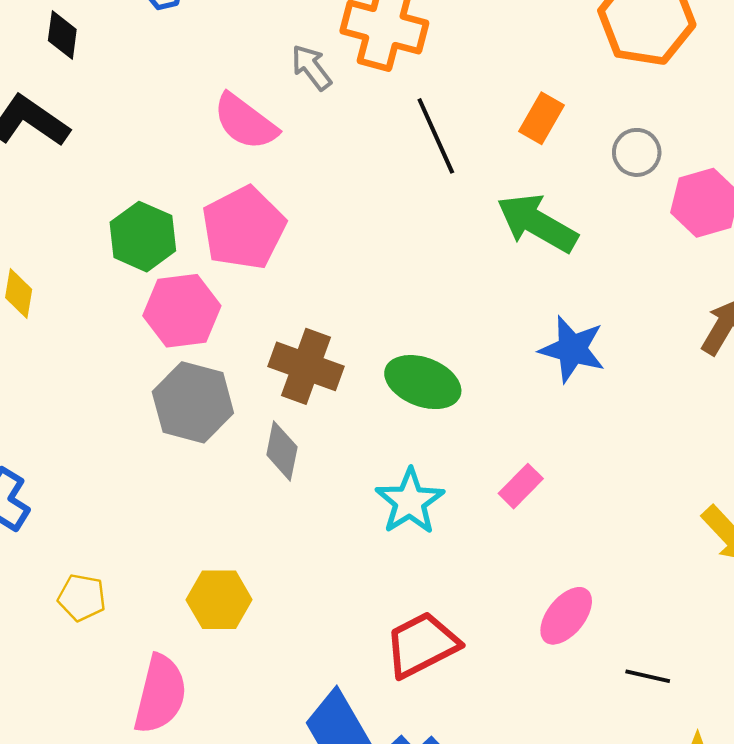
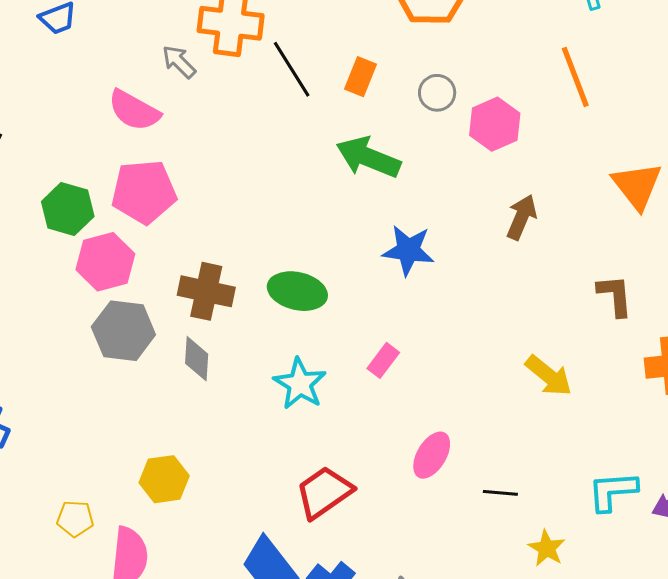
black line: (436, 136) -> (292, 69), moved
pink pentagon: (244, 228) -> (144, 192), turned 30
yellow pentagon: (82, 597) -> (75, 519), moved

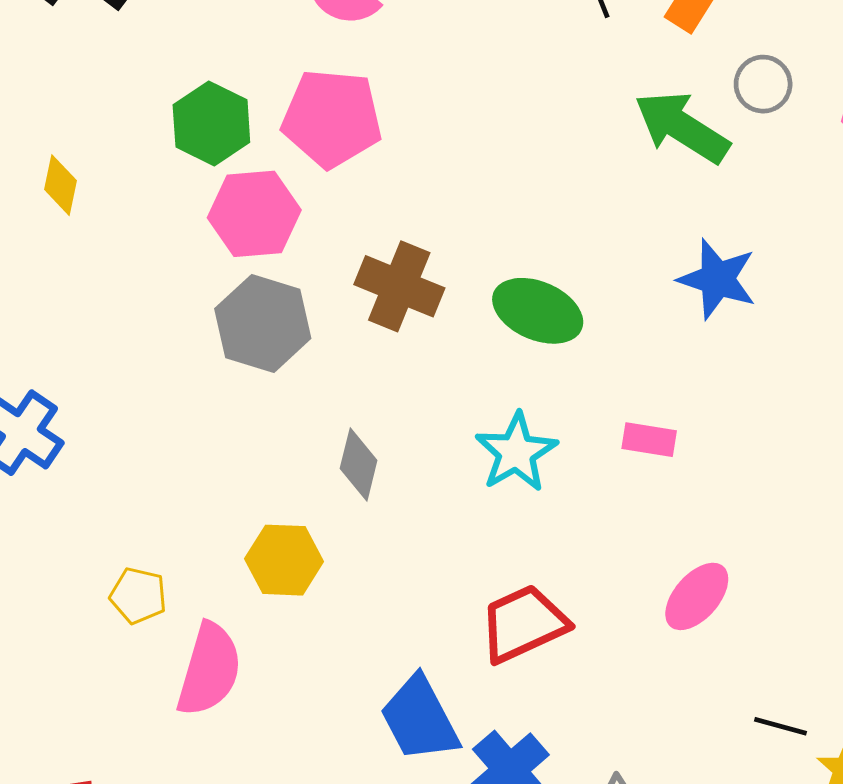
gray circle: (437, 93) -> (763, 84), moved
gray diamond: (197, 359) -> (359, 464), moved
pink rectangle: (383, 360) -> (649, 440), turned 52
black line: (500, 493) -> (780, 726), moved

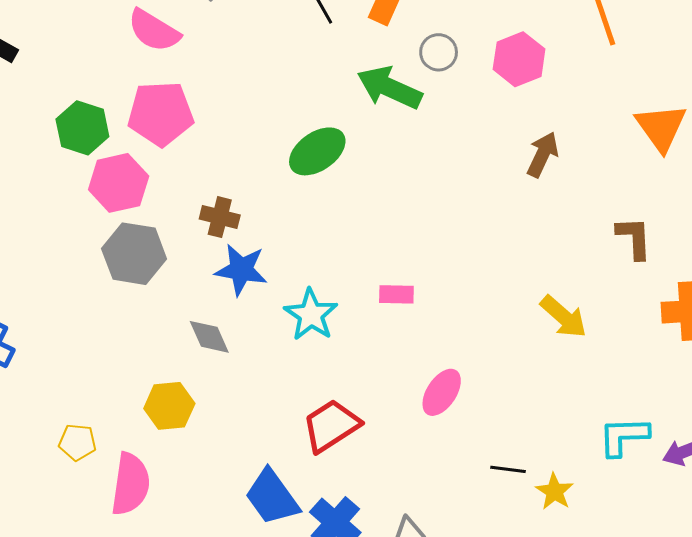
blue star: (717, 279) -> (241, 270), moved
brown cross: (399, 286) -> (220, 217), size x0.7
green ellipse: (538, 311) -> (317, 151), moved, turned -50
gray diamond: (359, 464) -> (209, 337), turned -30

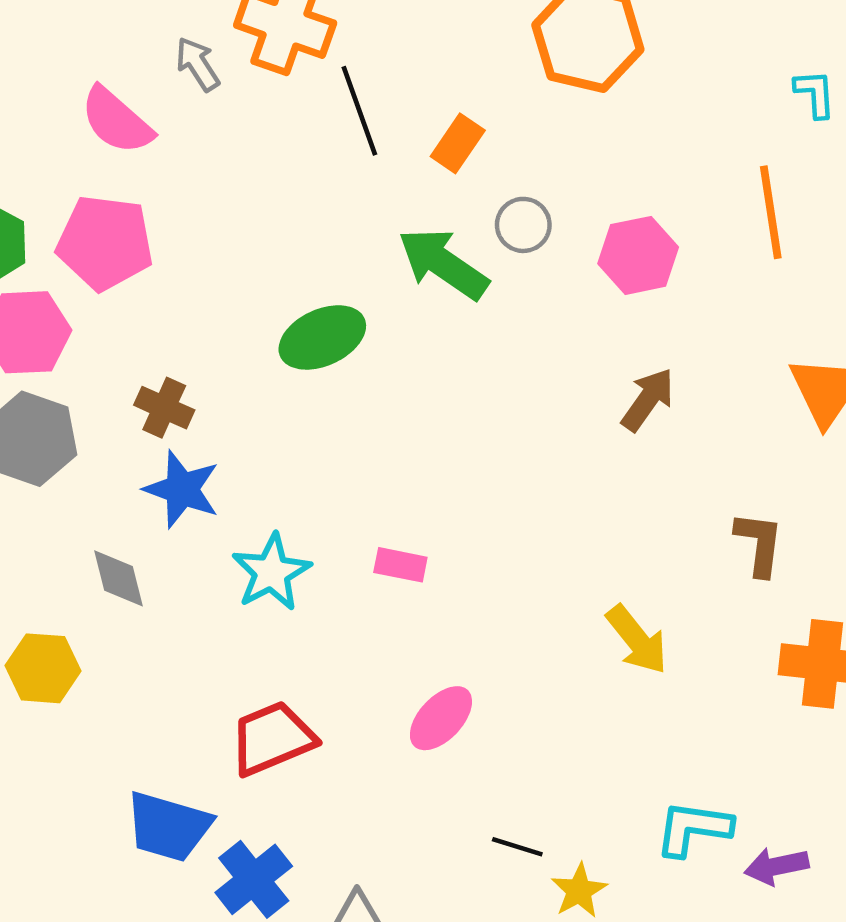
blue trapezoid: (272, 497) -> (169, 827), turned -48

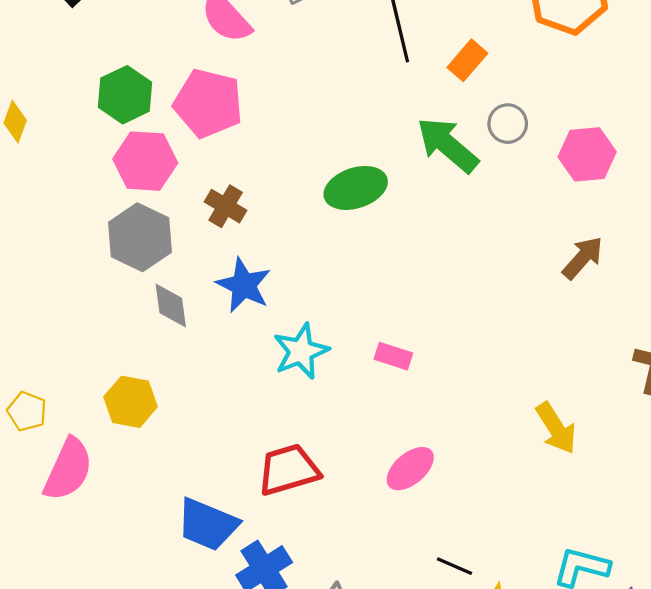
brown cross: (164, 408) -> (226, 206), moved
gray diamond: (119, 578) -> (171, 305), moved

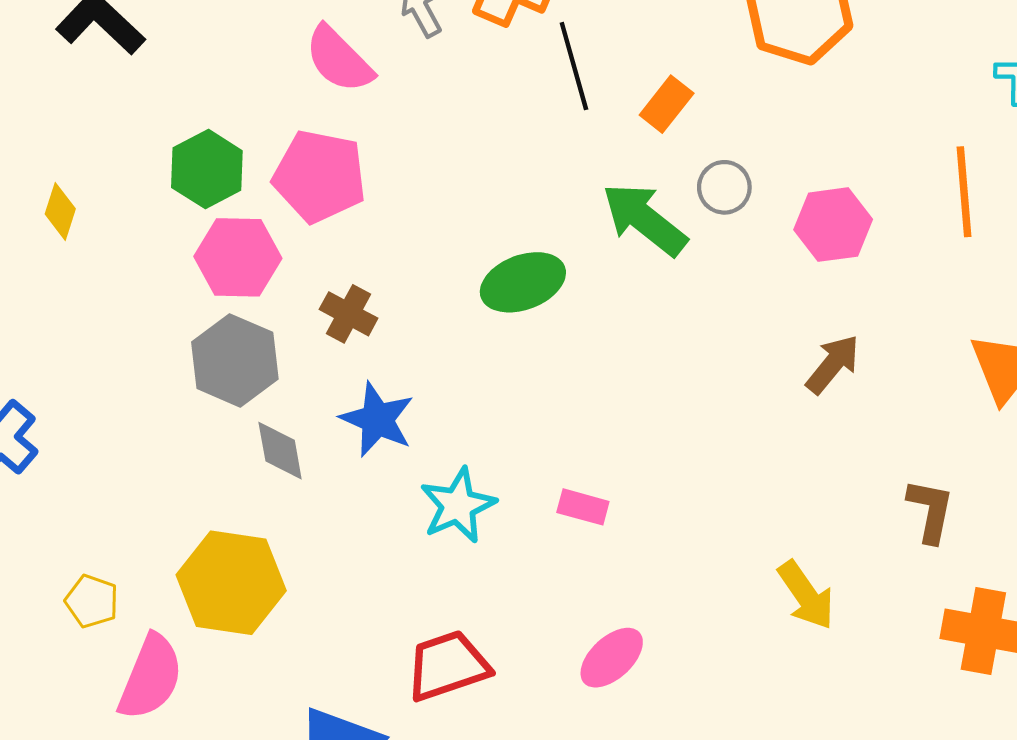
yellow hexagon: (131, 402) -> (231, 583), size x1.5

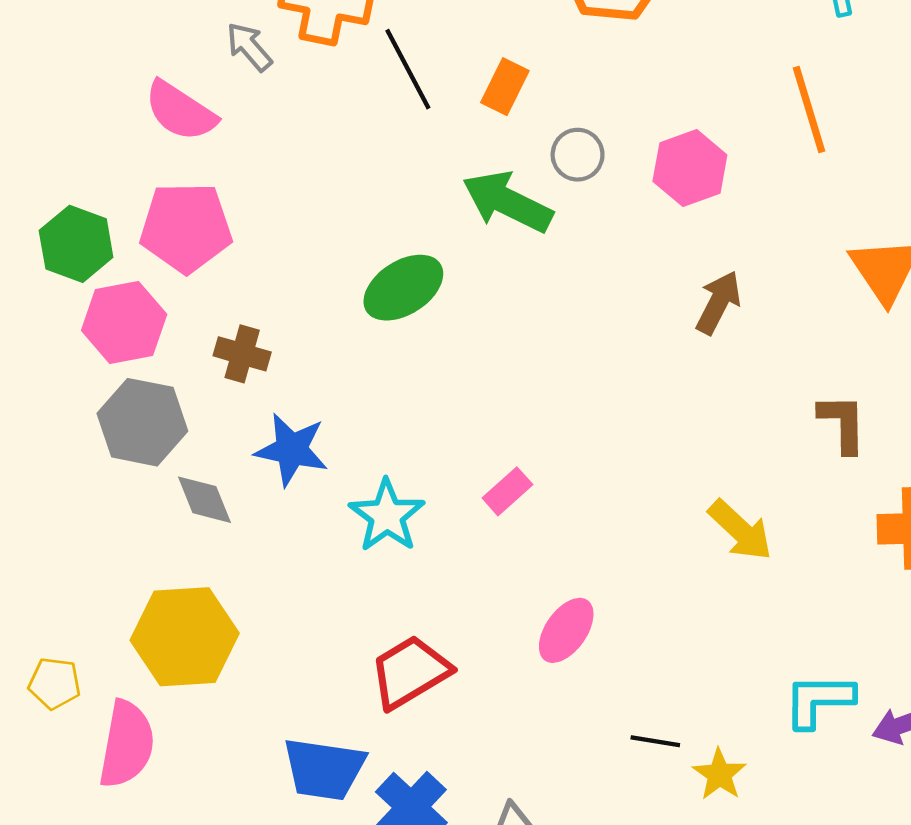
pink rectangle: (583, 507) -> (507, 491), turned -45

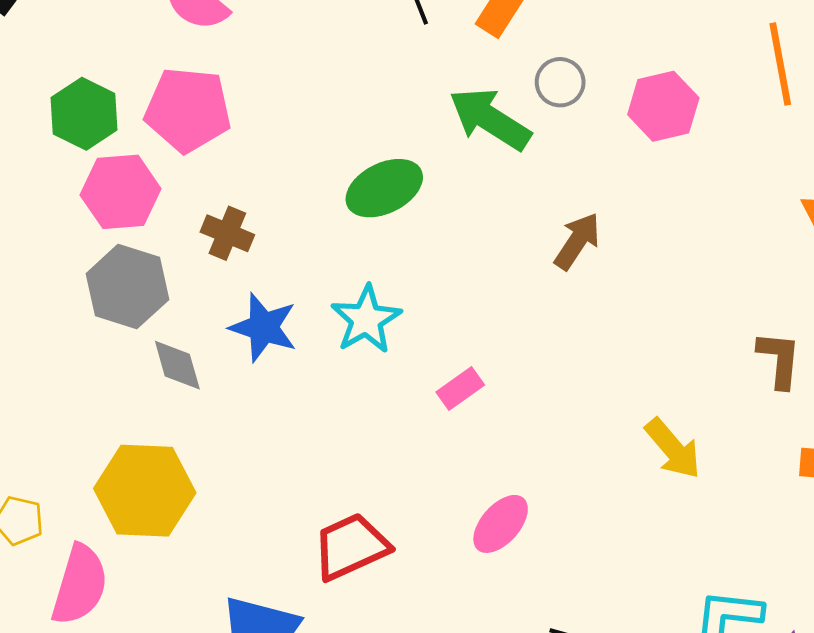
brown arrow: (718, 303) -> (577, 241), moved
cyan star: (387, 516) -> (366, 319), moved

